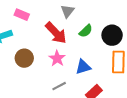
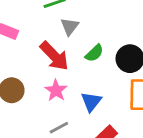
blue triangle: (83, 67) -> (91, 102), turned -35

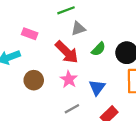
gray triangle: (70, 27) -> (78, 29), turned 35

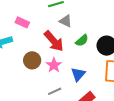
gray triangle: (78, 29) -> (66, 21), turned 40
brown circle: (34, 80) -> (32, 60), moved

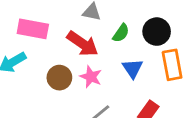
pink rectangle: (22, 22) -> (33, 29), size x1.5
blue triangle: (78, 74) -> (133, 68), moved

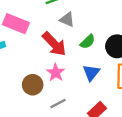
brown circle: (59, 78) -> (33, 85), moved

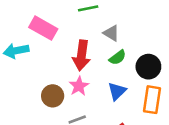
gray triangle: (67, 20) -> (111, 33), moved
red arrow: (54, 44) -> (82, 55), turned 44

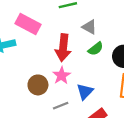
blue triangle: (117, 91) -> (85, 92), moved

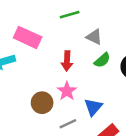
red arrow: (63, 48) -> (67, 61), size x0.7

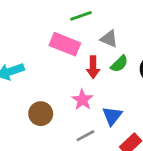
pink rectangle: (28, 37) -> (65, 44), moved
red arrow: (67, 61) -> (93, 67), moved
brown circle: (42, 103) -> (41, 114), moved

